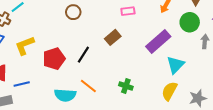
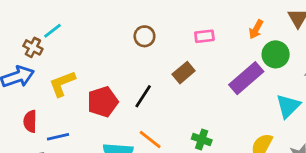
brown circle: (73, 12) -> (144, 36), moved
green circle: (190, 22) -> (276, 54), moved
cyan triangle: (175, 65) -> (288, 106), moved

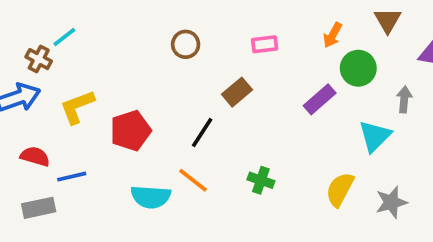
purple rectangle: (246, 78) -> (320, 99), size x0.7
black line: (143, 96) -> (202, 132), moved
red semicircle: (30, 121) -> (35, 156), turned 105

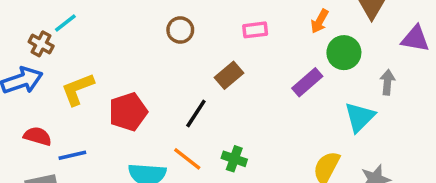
green cross: (261, 180) -> (234, 159), moved

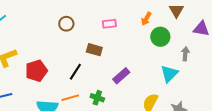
brown rectangle: (229, 75) -> (94, 50), turned 56
purple rectangle: (307, 82) -> (121, 76), moved
orange line: (187, 159) -> (70, 98), turned -54

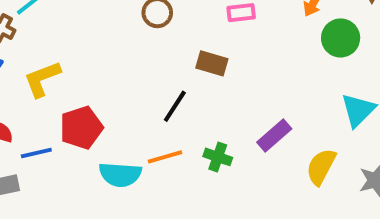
red pentagon: (36, 71) -> (81, 128), moved
purple rectangle: (121, 76) -> (274, 135), moved

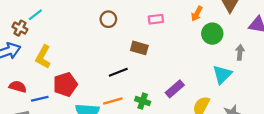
yellow L-shape: (42, 79) -> (43, 57), turned -40
black line: (175, 106) -> (118, 72), turned 36

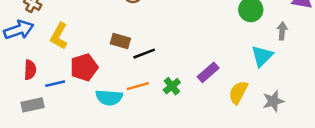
brown rectangle: (139, 48) -> (120, 41), moved
red semicircle: (18, 87) -> (30, 70), turned 77
green cross: (143, 101) -> (172, 86), turned 32

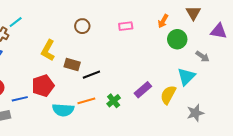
gray arrow: (282, 31) -> (202, 56), turned 120
yellow L-shape: (59, 36) -> (48, 50), moved
yellow semicircle: (238, 92) -> (168, 95), moved

